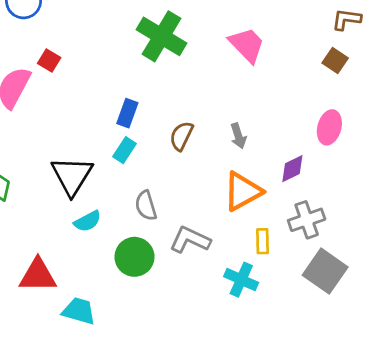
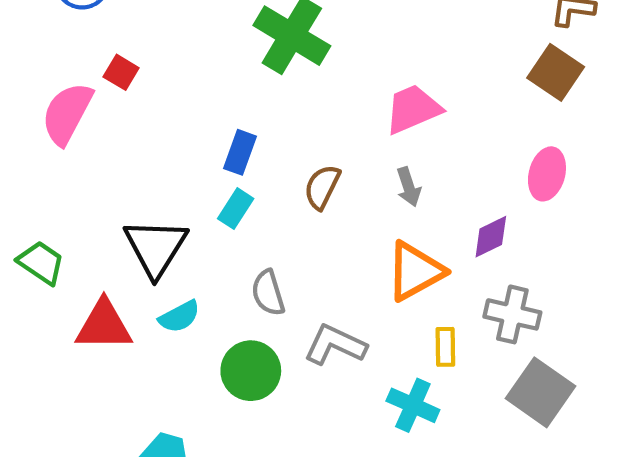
pink trapezoid: (247, 45) -> (413, 109), moved, turned -69
brown square: (335, 61) -> (556, 72), size x1.4
gray cross: (307, 220) -> (512, 314), turned 32
red triangle: (38, 275) -> (104, 325), moved

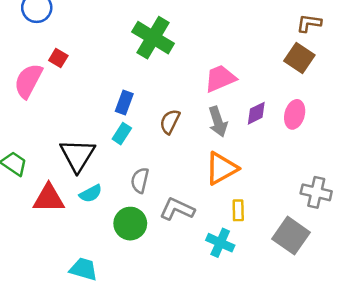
gray arrow: (409, 187) -> (218, 122), size x1.4
purple diamond: (491, 237) -> (256, 113), moved
gray semicircle: (268, 293) -> (140, 180), turned 30
gray cross: (512, 314) -> (316, 192), moved

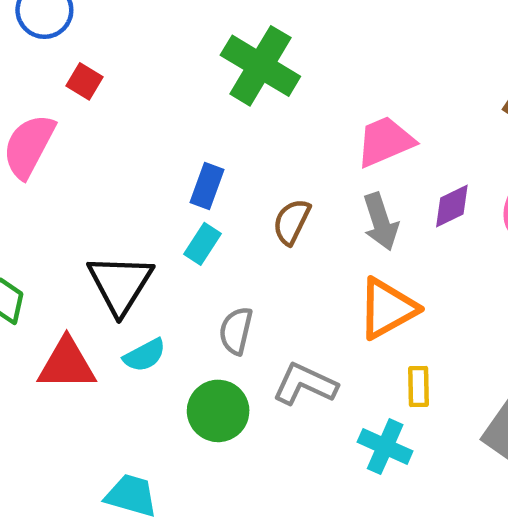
red square: (58, 58) -> (84, 81), moved

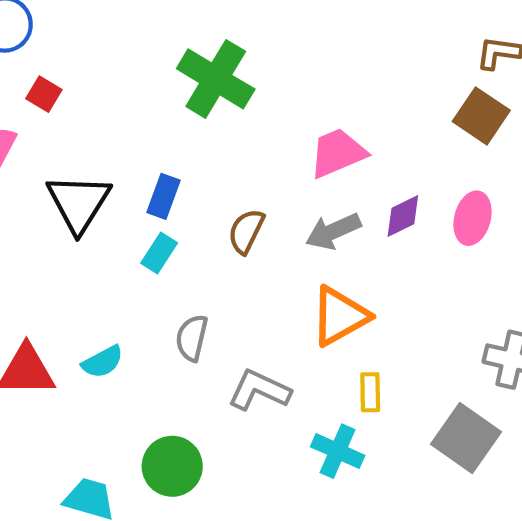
gray arrow: (381, 222) -> (333, 231), turned 84
black triangle: (120, 284) -> (79, 203), moved
green circle: (218, 411) -> (172, 466), moved

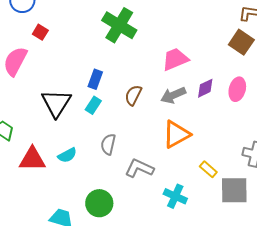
black triangle: (79, 203) -> (56, 103), moved
yellow rectangle: (370, 392) -> (208, 169), moved, turned -48
gray square: (466, 438) -> (234, 190), turned -36

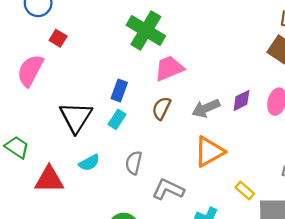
pink trapezoid: (175, 59) -> (169, 68), moved
cyan semicircle: (67, 155) -> (89, 163), moved

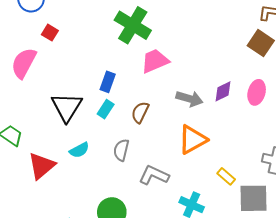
brown semicircle: (161, 108) -> (140, 112), moved
gray arrow: (206, 108) -> (189, 99), turned -140
red triangle: (49, 179) -> (42, 166), turned -40

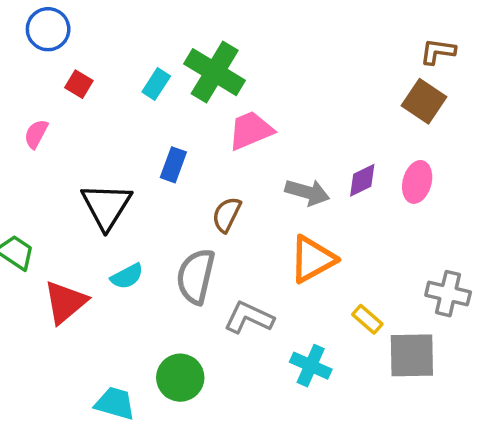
pink semicircle: (24, 63) -> (36, 134), size x0.6
cyan rectangle: (106, 109) -> (156, 84), moved
gray semicircle: (121, 150) -> (196, 276), size x1.5

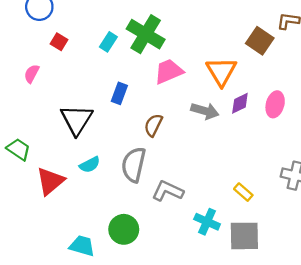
brown square: (424, 101) -> (260, 41), moved
orange triangle: (312, 259) -> (221, 71), moved, turned -32
gray square: (412, 355) -> (244, 236), moved

